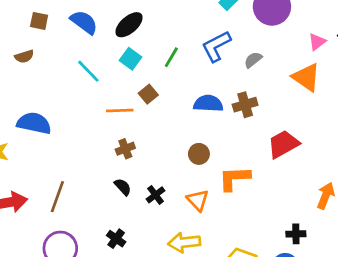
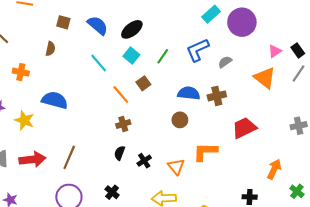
brown semicircle: (24, 56) -> (50, 49), turned -64
orange line: (120, 111) -> (121, 95), turned 48
brown circle: (199, 154) -> (180, 120), moved
black semicircle: (123, 187) -> (120, 153), turned -120

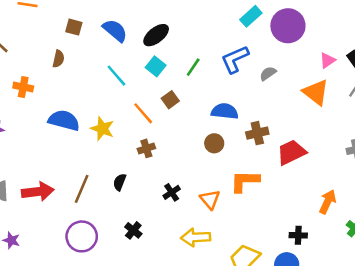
brown cross: (217, 96) -> (257, 133), moved
yellow star: (24, 120) -> (102, 129), moved
black semicircle: (120, 153) -> (120, 182), moved

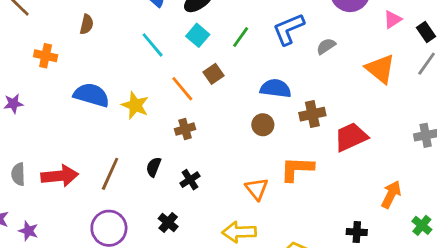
pink triangle: (327, 60) -> (392, 20), moved
black cross: (172, 192) -> (190, 180), moved

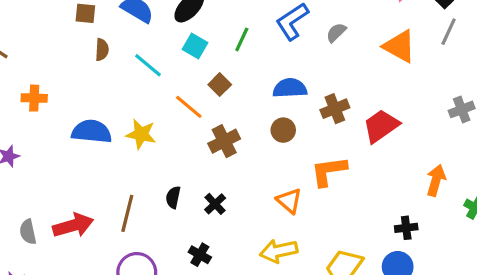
brown semicircle: (87, 24) -> (102, 50), moved
brown cross: (185, 129) -> (224, 141), moved, size x1.4

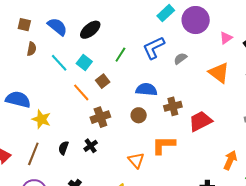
cyan square: (195, 46) -> (84, 63), moved
yellow star: (141, 134) -> (41, 119), moved
black cross: (215, 204) -> (91, 146), moved

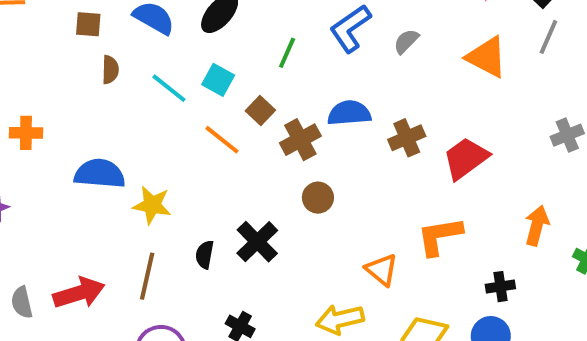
brown circle: (139, 115) -> (318, 198), moved
brown cross: (100, 117) -> (300, 140), moved
orange L-shape: (164, 145) -> (440, 236), moved
black cross: (91, 146) -> (257, 242), size x1.5
orange triangle: (136, 160) -> (382, 270), moved

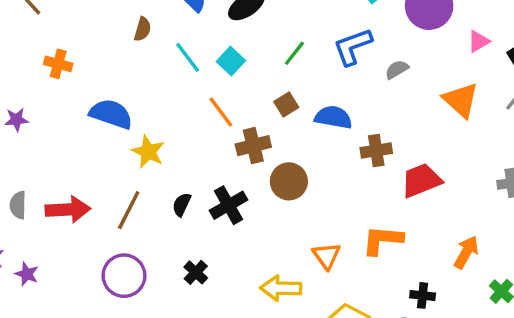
brown square: (260, 111) -> (286, 104), moved
brown cross: (300, 140) -> (253, 146), moved
brown circle: (318, 198) -> (289, 181), size x1.4

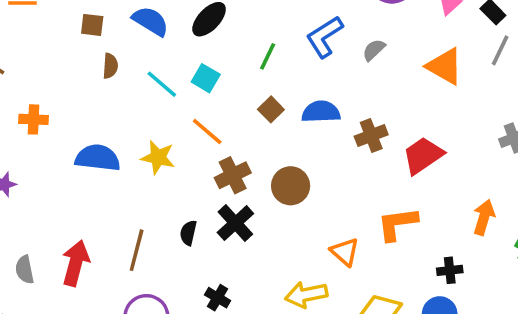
brown cross: (253, 146) -> (233, 175), moved
yellow star: (148, 152) -> (158, 157), moved
red arrow: (68, 210) -> (76, 263), turned -60

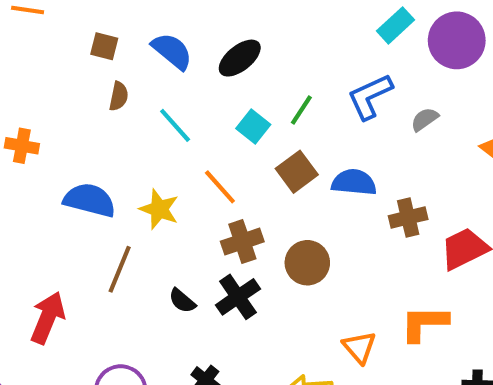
cyan square: (206, 78) -> (253, 127), moved
brown square: (271, 109) -> (297, 172), size x1.4
black semicircle: (188, 233) -> (182, 301), turned -70
brown line: (137, 250) -> (120, 269), moved

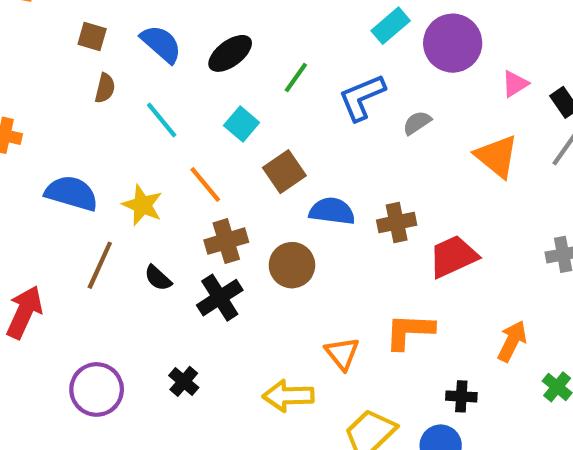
green line: (301, 110) -> (296, 77), moved
blue semicircle: (354, 182) -> (332, 211), moved
black semicircle: (182, 301) -> (158, 278), moved

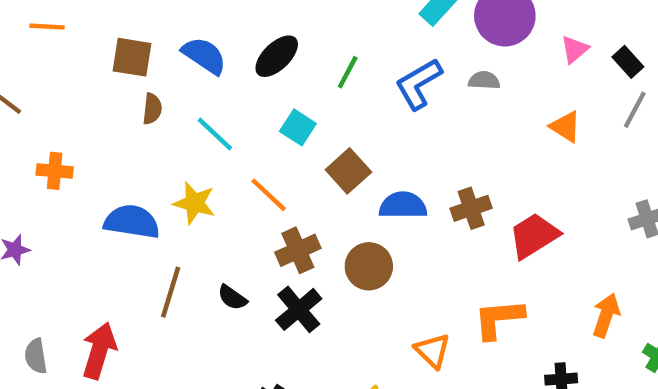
brown square: (92, 36) -> (132, 57), size x1.4
gray semicircle: (417, 123) -> (484, 80), moved, turned 44
orange triangle: (497, 156) -> (565, 127), size x0.7
yellow star: (142, 205) -> (194, 203), moved

